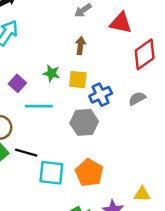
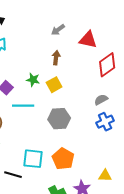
yellow square: (78, 80) -> (54, 85), turned -35
blue cross: (101, 95) -> (105, 122), moved
black line: (26, 153) -> (13, 175), moved

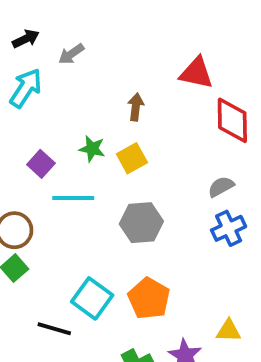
gray arrow: (58, 30) -> (71, 54), moved
red diamond: (107, 65) -> (232, 120), turned -55
cyan square: (33, 159) -> (92, 298), turned 30

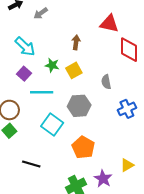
cyan arrow: (26, 88) -> (25, 47), moved, turned 100
gray semicircle: (221, 187) -> (106, 82), moved, turned -72
cyan square: (92, 298) -> (52, 125), moved
yellow triangle: (229, 331) -> (127, 165), turned -32

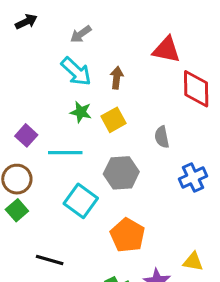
gray arrow: (41, 13) -> (81, 34), moved
cyan arrow: (25, 47) -> (76, 72), moved
purple square: (24, 74) -> (26, 135), moved
yellow triangle: (127, 165) -> (193, 262), turned 40

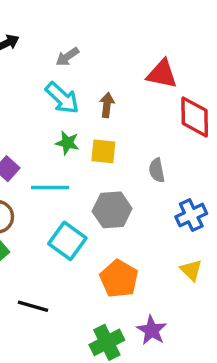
yellow square: (114, 120) -> (103, 151), turned 35
yellow triangle: (193, 262) -> (191, 270), moved, turned 35

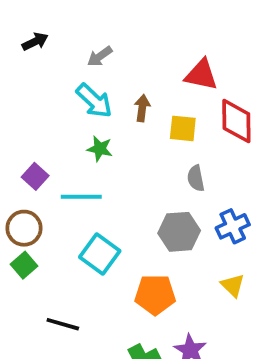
yellow square: (103, 151) -> (183, 128), moved
gray hexagon: (112, 210) -> (179, 232), moved
orange pentagon: (119, 279) -> (155, 295), turned -30

